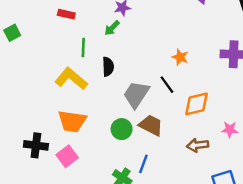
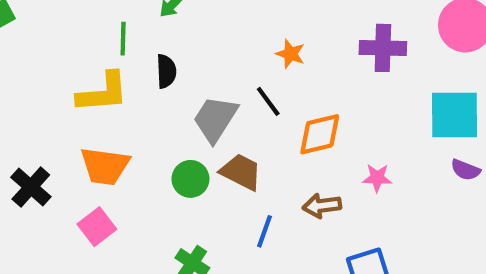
yellow L-shape: (71, 79) -> (103, 93), turned 136
black cross: (36, 145) -> (31, 187), moved, turned 35
blue line: (143, 164) -> (265, 231), moved

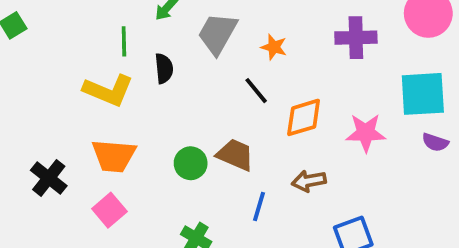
yellow L-shape: (103, 93) -> (108, 90), turned 30
gray trapezoid: (215, 119) -> (217, 33), moved
pink star: (377, 178) -> (366, 133), moved, size x1.5

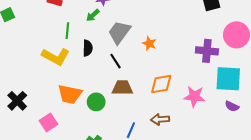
purple cross: (356, 38) -> (207, 51), moved
black line: (256, 91) -> (116, 61), moved
brown trapezoid: (235, 155) -> (122, 88), moved, turned -30
orange trapezoid: (114, 156) -> (70, 94), moved

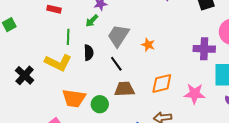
black cross: (17, 101) -> (25, 75), moved

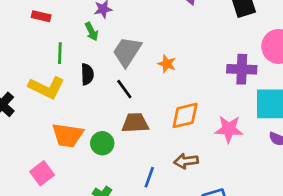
green arrow: (92, 21) -> (92, 32), turned -72

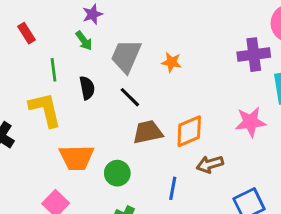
red rectangle: (41, 16) -> (26, 33), turned 54
yellow L-shape: (47, 88) -> (45, 110), turned -120
orange diamond: (185, 115) -> (189, 131), moved
green circle: (102, 143) -> (117, 173), moved

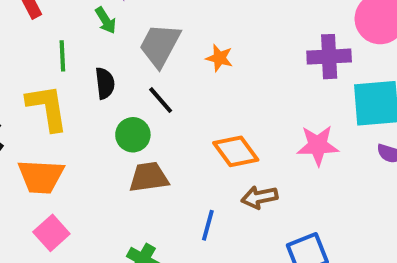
orange diamond: (189, 131) -> (236, 151), turned 72
brown trapezoid: (148, 132) -> (149, 177), moved
orange trapezoid: (77, 158) -> (41, 177), moved
green circle: (117, 173) -> (133, 135), moved

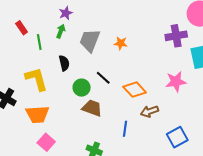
green arrow: (106, 20) -> (61, 31), turned -120
green line: (62, 56) -> (39, 42), moved
black line: (161, 100) -> (103, 78), moved
brown trapezoid: (149, 177) -> (92, 108), turned 35

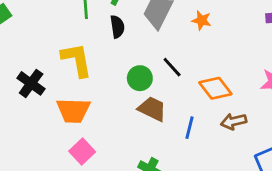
black semicircle: (64, 63) -> (117, 27), moved
blue line: (125, 129) -> (190, 128), moved

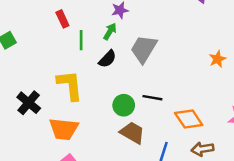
orange star: (202, 20) -> (217, 59), moved, turned 30
black semicircle: (117, 27) -> (107, 59), turned 48
black line: (172, 67) -> (152, 98), turned -42

